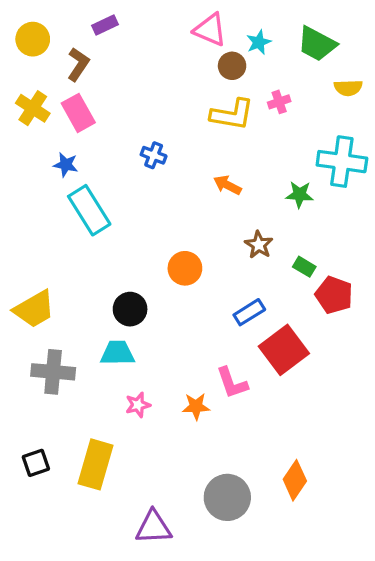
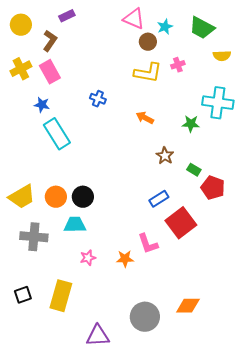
yellow cross: (33, 108) -> (21, 69), turned 30
orange circle: (185, 268) -> (56, 197), moved
orange diamond: (295, 480) -> (188, 306), turned 55

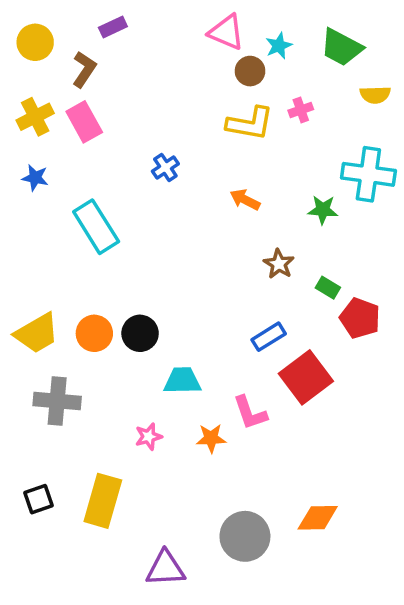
blue cross: (98, 99) -> (165, 167), turned 35
blue star: (42, 105) -> (35, 178), moved
cyan trapezoid: (75, 225) -> (182, 381), moved

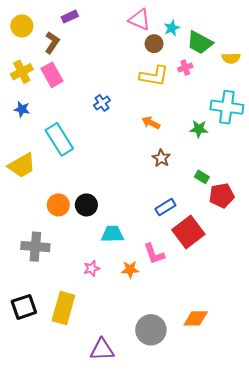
green trapezoid: (341, 47) -> (200, 43), moved
brown star: (279, 264) -> (161, 158), moved
red pentagon: (360, 318) -> (222, 196), turned -30
yellow trapezoid: (37, 333) -> (22, 165), moved
black square: (39, 499) -> (24, 307), size x1.4

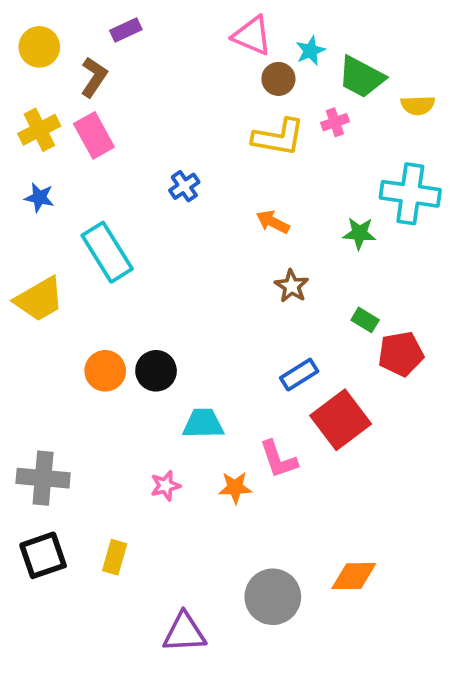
gray cross: (35, 247) -> (43, 478), moved
yellow rectangle: (63, 308) -> (115, 557), size x0.6

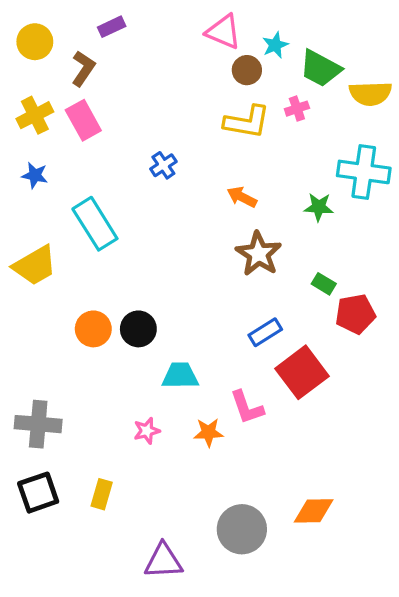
yellow semicircle: (418, 105) -> (370, 93), size x1.4
brown star: (292, 286) -> (259, 254), size x1.5

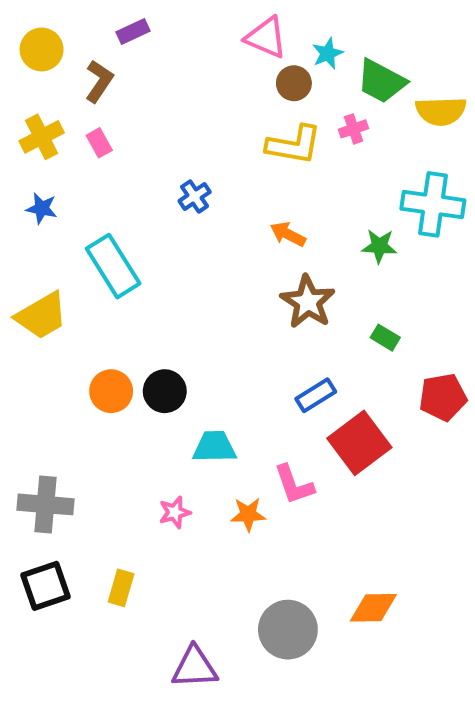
pink rectangle: (83, 120) -> (99, 143), size x0.6
red pentagon: (355, 314) -> (443, 397), moved

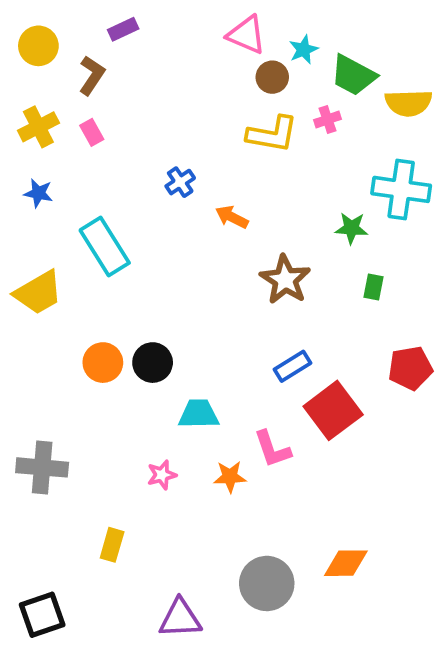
orange arrow: (288, 234) -> (232, 217), moved
green rectangle: (385, 338) -> (374, 287), moved, turned 70
black square: (46, 586) -> (42, 615), moved

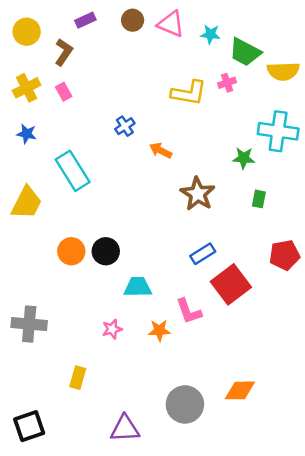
cyan star: (304, 50) -> (210, 34), turned 30
brown circle: (272, 77) -> (133, 20), moved
yellow trapezoid: (38, 293) -> (27, 203), turned -33

